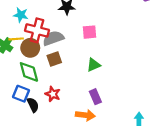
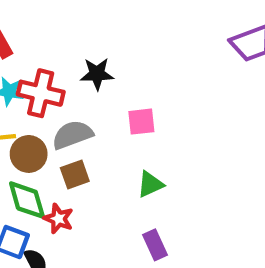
red cross: (37, 30) -> (41, 93), moved
red star: (53, 94) -> (58, 219), moved

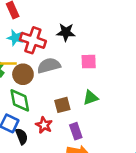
brown square: (75, 175) -> (62, 105), moved
red star: (58, 219) -> (44, 125), moved
purple rectangle: (155, 245) -> (76, 131), moved

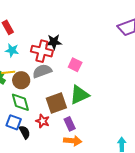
red cross: (33, 40) -> (42, 51), moved
pink square: (89, 62) -> (75, 65), turned 32
green triangle: (90, 98) -> (79, 95), size x1.5
brown square: (62, 105) -> (56, 103), size x1.5

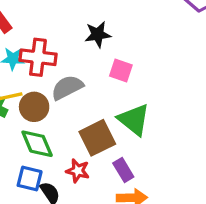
black star: (54, 42) -> (98, 34), moved
red cross: (42, 51) -> (38, 57), moved
green triangle: (79, 95) -> (134, 120), turned -50

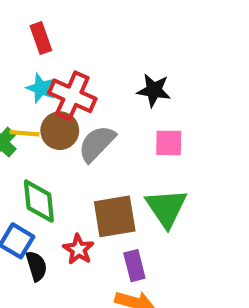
pink square: (121, 70) -> (169, 143), turned -35
gray semicircle: (67, 87) -> (97, 144), turned -36
brown circle: (34, 107) -> (60, 131), moved

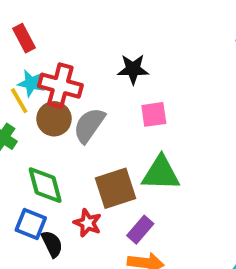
yellow line: (24, 133) -> (19, 101), moved, turned 64
green triangle: (166, 208) -> (161, 173), turned -45
purple rectangle: (134, 266) -> (140, 230), turned 64

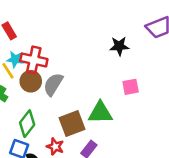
black star: (133, 69) -> (119, 46), moved
pink square: (154, 114) -> (131, 87), moved
green diamond: (45, 185) -> (27, 124), turned 55

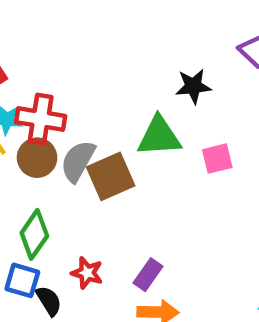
green triangle: (100, 113) -> (159, 136), moved
brown square: (72, 124) -> (111, 176), moved

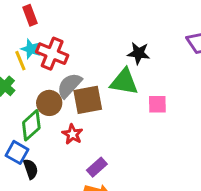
black star: (193, 86) -> (139, 53), moved
brown circle: (37, 158) -> (49, 103), moved
red star: (87, 273) -> (72, 134), moved

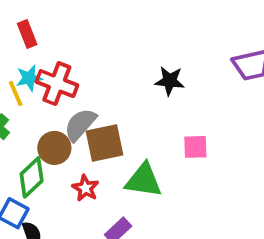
cyan star: (31, 49) -> (29, 78), turned -30
green triangle: (124, 82) -> (144, 180), moved

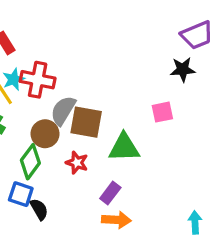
black star: (170, 81) -> (183, 69), moved
brown square: (105, 143) -> (86, 122), turned 32

